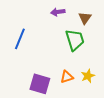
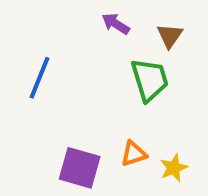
purple arrow: (58, 12) -> (116, 24), turned 40
yellow star: (88, 76) -> (174, 168), moved

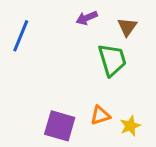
purple arrow: (116, 24) -> (87, 18), turned -55
blue line: (40, 78) -> (21, 36), moved

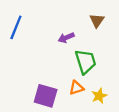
purple arrow: (87, 18) -> (66, 38), moved
green trapezoid: (112, 60) -> (86, 62), moved

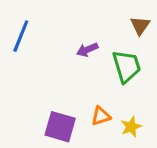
brown triangle: (97, 21) -> (140, 26), moved
green trapezoid: (86, 62) -> (127, 66), moved

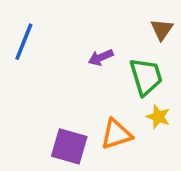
orange triangle: (101, 116) -> (116, 134), size x1.4
yellow star: (131, 127) -> (158, 117), moved, turned -30

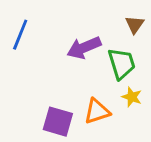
purple arrow: (101, 57) -> (84, 48), size x1.6

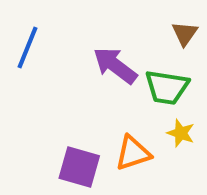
purple arrow: (84, 48) -> (115, 65), turned 60
green trapezoid: (122, 64) -> (167, 87), turned 116

